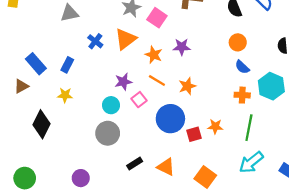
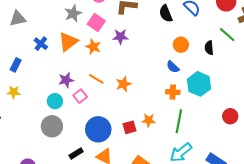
orange circle: (238, 42) -> (181, 45), moved
purple star: (182, 47) -> (120, 37), moved
orange star: (154, 55) -> (93, 47), moved
blue circle: (170, 119) -> (98, 129), moved

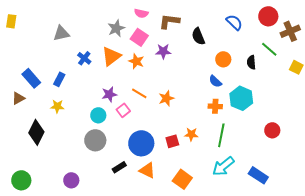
black semicircle: (166, 13) -> (198, 36), moved

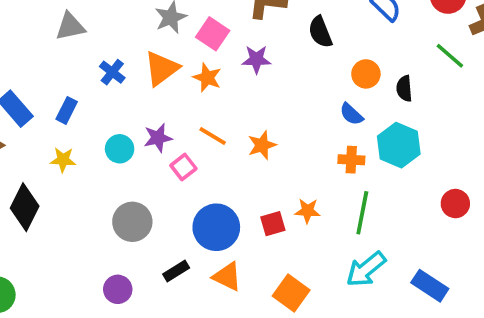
black semicircle: (251, 62) -> (404, 89), moved
cyan circle: (98, 115) -> (120, 149), moved
purple circle: (71, 180) -> (118, 289), moved

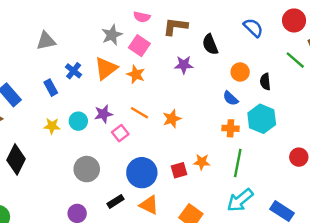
purple star: (256, 59) -> (184, 65), moved
blue rectangle: (67, 110) -> (51, 88), moved, turned -56
yellow star: (63, 160) -> (52, 126), moved

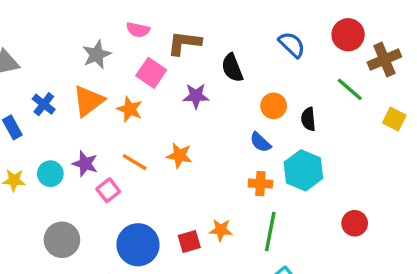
pink square: (139, 46) -> (151, 73), moved
purple star: (103, 114) -> (85, 164), turned 30
orange star: (172, 119) -> (179, 155), moved, turned 30

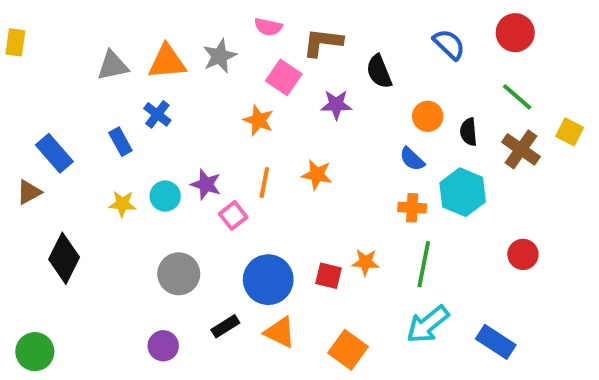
brown cross: (384, 60) -> (521, 149), moved, turned -32
orange triangle: (88, 101) -> (167, 62), moved, turned 32
orange line: (135, 162) -> (264, 182), turned 70
red square: (189, 241) -> (328, 276), turned 30

